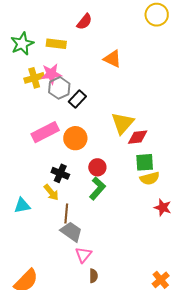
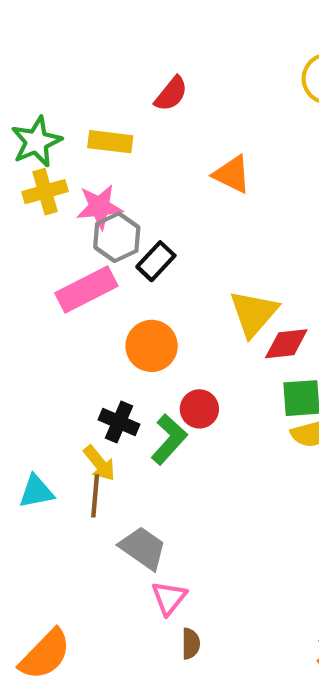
yellow cross: (34, 78) -> (45, 192), moved
pink rectangle: (45, 132) -> (86, 289), moved
green L-shape: (97, 188) -> (169, 439), moved
brown line: (66, 214) -> (95, 496), moved

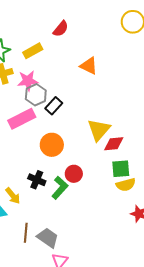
yellow rectangle: (110, 142) -> (33, 51), turned -36
yellow arrow: (99, 463) -> (13, 196), moved
brown line: (95, 496) -> (26, 233), moved

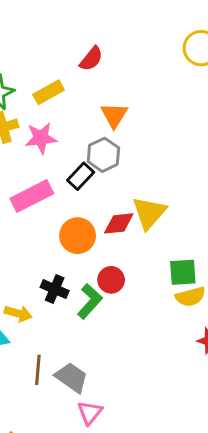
orange triangle: (89, 66) -> (114, 115), moved, turned 36
gray hexagon: (36, 95) -> (103, 155), moved
red diamond: (114, 144) -> (119, 223), moved
yellow arrow: (13, 196) -> (18, 313), turned -36

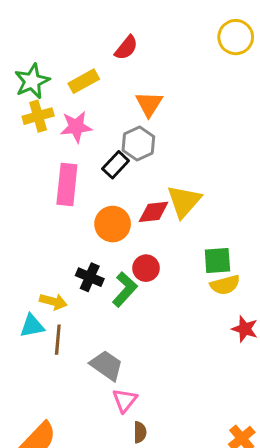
pink rectangle: (32, 196) -> (67, 185), turned -57
brown line: (38, 370) -> (58, 340), moved

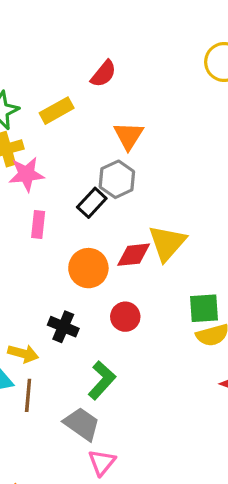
pink star: (76, 127) -> (26, 174), moved
pink rectangle: (67, 185) -> (38, 225), size x0.6
green L-shape: (125, 289) -> (102, 380), moved

